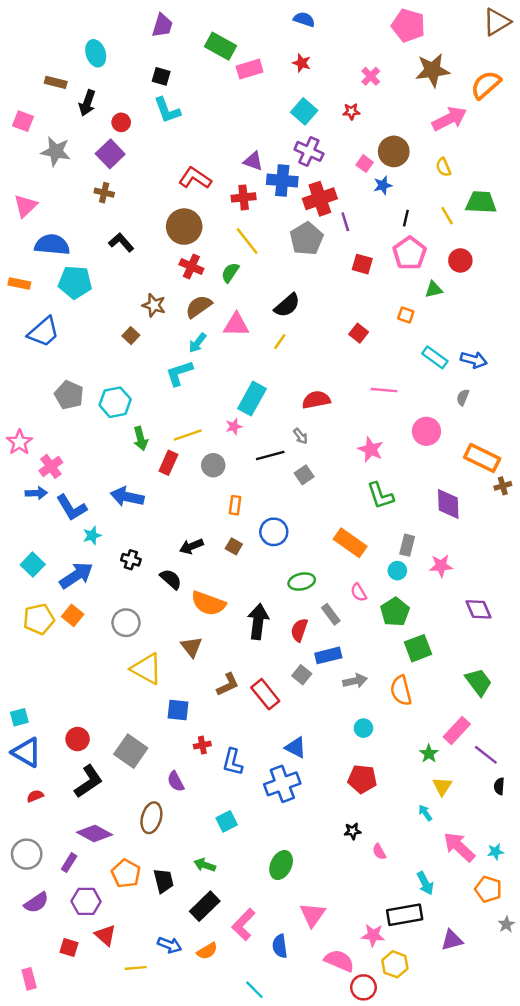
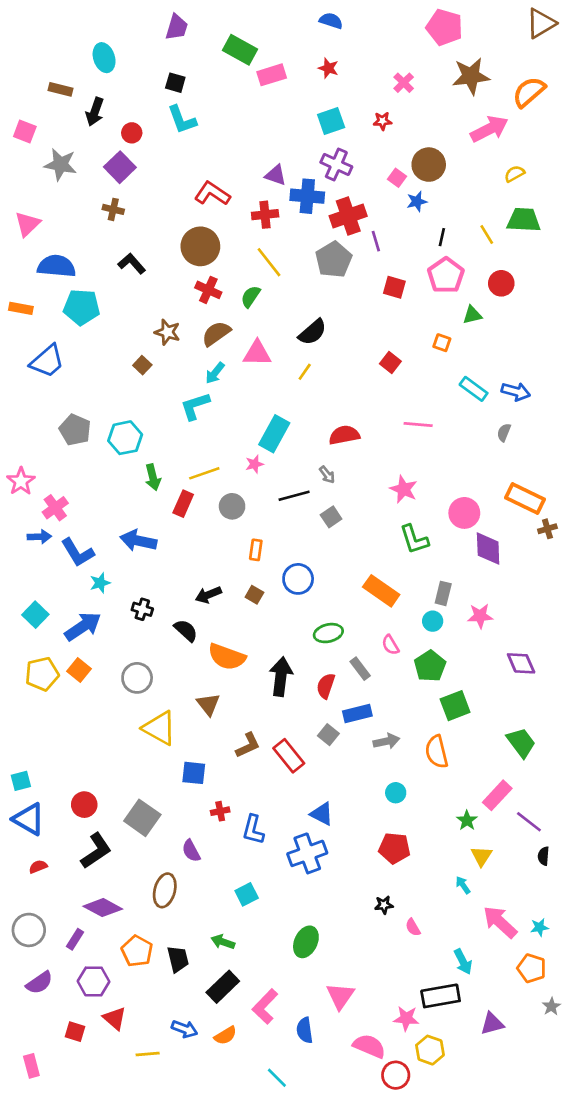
cyan square: (304, 111) -> (331, 121), turned 30
yellow semicircle: (443, 167) -> (514, 174), moved, turned 84
pink circle: (426, 431) -> (464, 513), moved

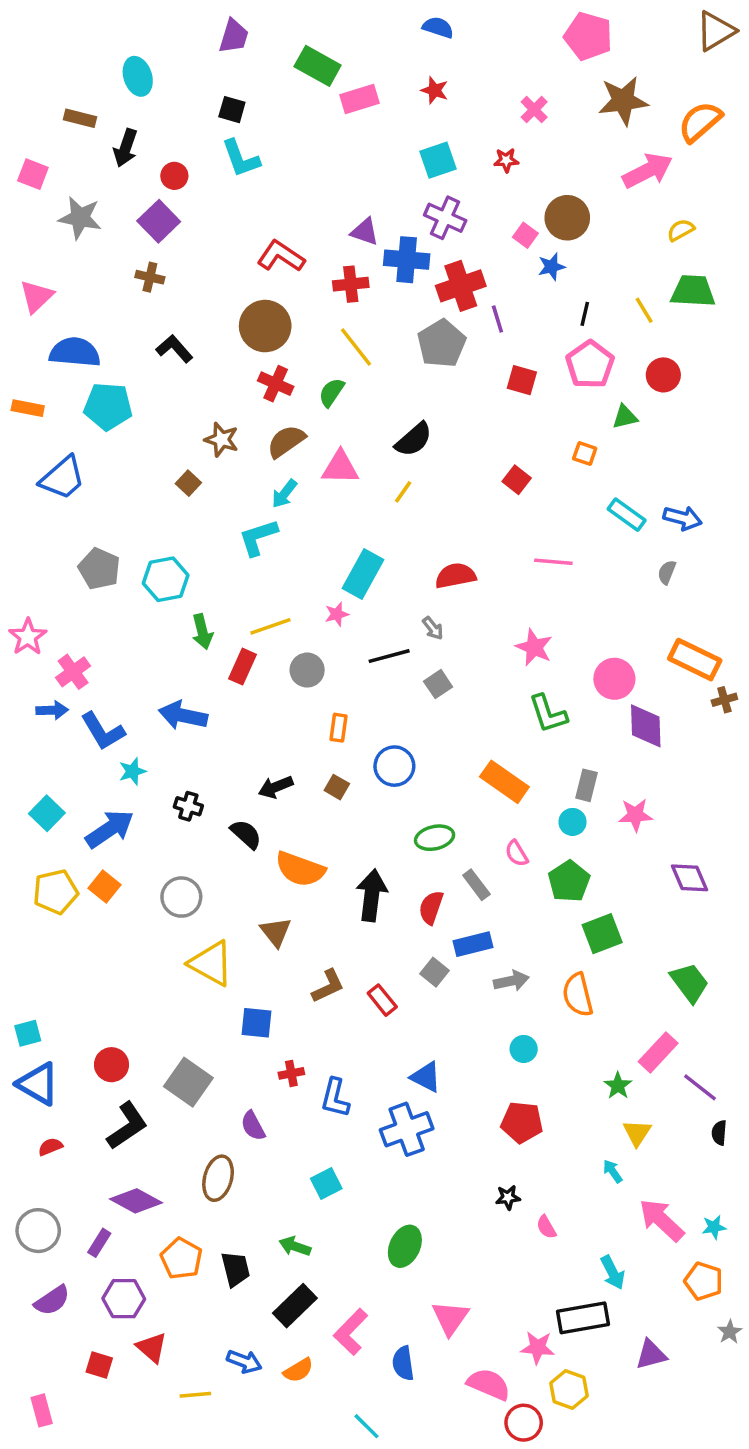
red rectangle: (289, 756) -> (382, 1000), size x0.7

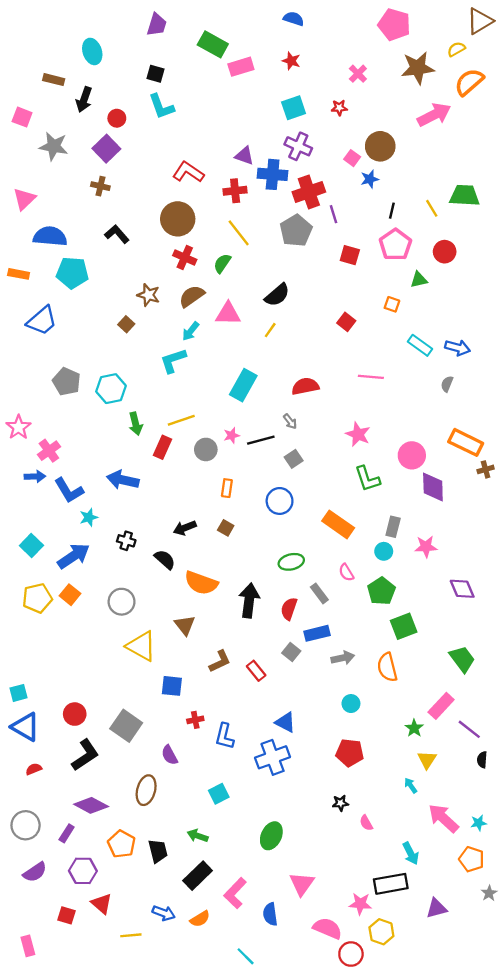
yellow semicircle: (681, 230) -> (456, 49), moved
pink star: (337, 614) -> (232, 435), moved
blue circle: (394, 766) -> (280, 501), moved

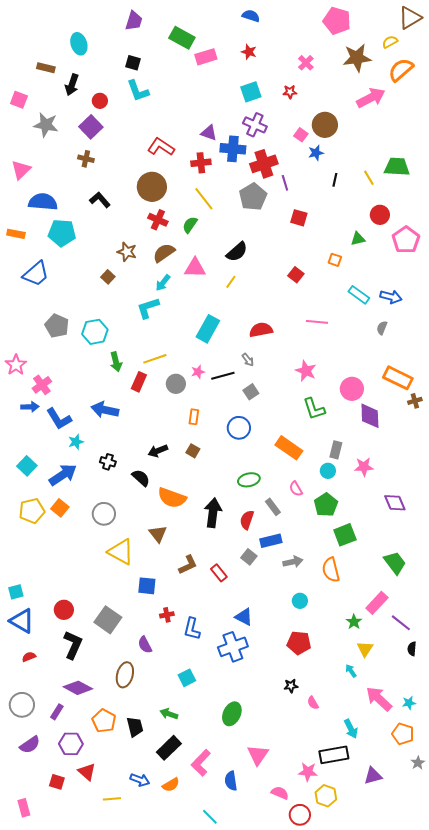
pink pentagon: (395, 245) -> (406, 240), moved
black L-shape: (85, 755) -> (73, 645), turned -32
pink semicircle: (328, 928) -> (280, 793), size x0.7

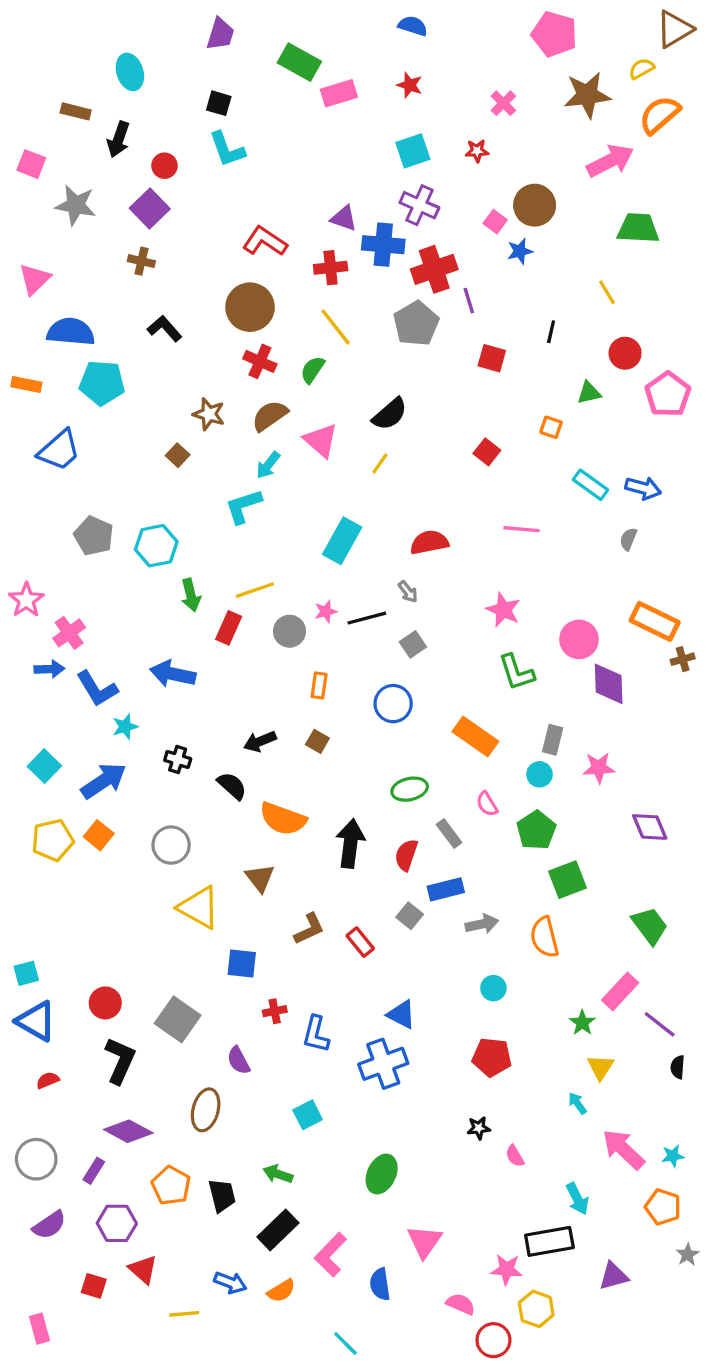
green trapezoid: (397, 167) -> (638, 228), moved
black line: (335, 180) -> (551, 332), moved
pink triangle: (195, 268) -> (321, 440), turned 40

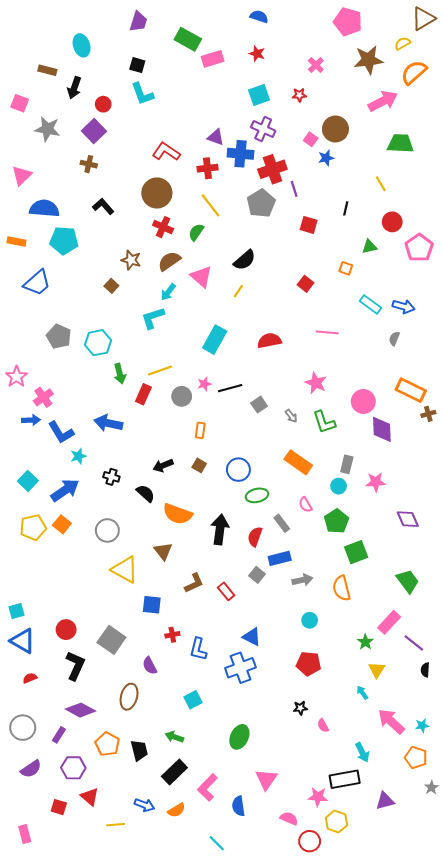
gray arrow: (408, 592) -> (291, 416), moved
blue circle: (393, 704) -> (238, 470), moved

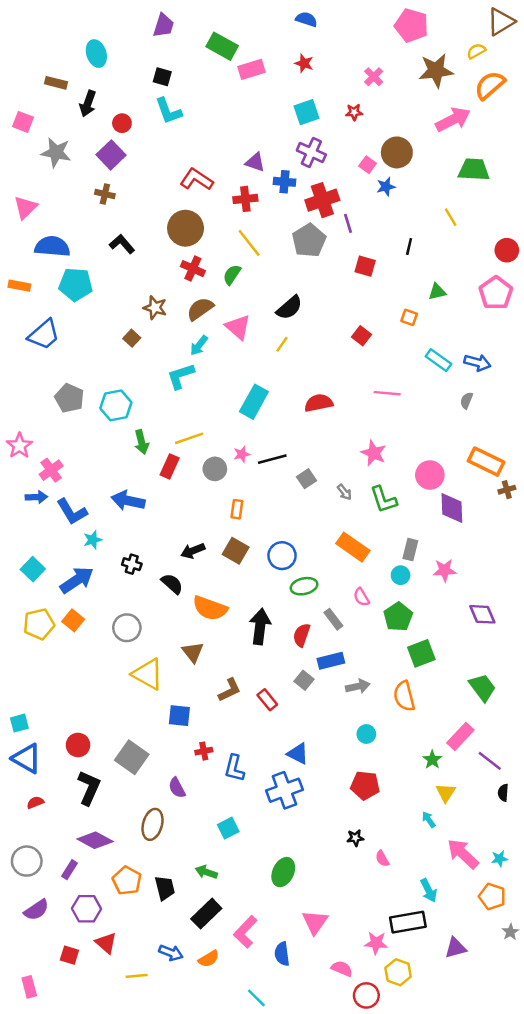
blue cross: (240, 154) -> (284, 182), size x0.7
red circle: (392, 222) -> (507, 250), moved
brown square: (199, 465) -> (236, 551), size x1.5

